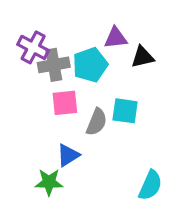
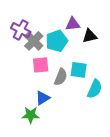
gray cross: (54, 65) -> (34, 41), turned -36
cyan semicircle: (150, 185) -> (95, 89), moved

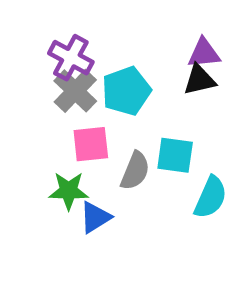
purple triangle: (73, 24) -> (204, 53), moved
purple cross: (21, 30) -> (71, 58), moved
green star: (31, 115) -> (69, 191), moved

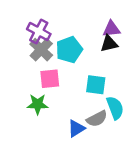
gray semicircle: (135, 171) -> (97, 119), moved, turned 40
cyan semicircle: (211, 197) -> (115, 108), turned -45
blue triangle: (95, 217) -> (76, 128), moved

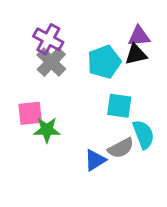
cyan pentagon: (69, 50) -> (104, 62), moved
pink square: (50, 79) -> (30, 113), moved

